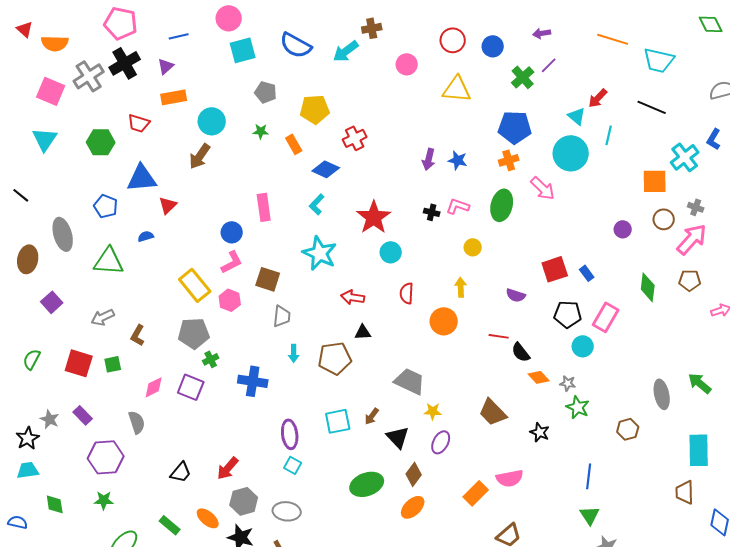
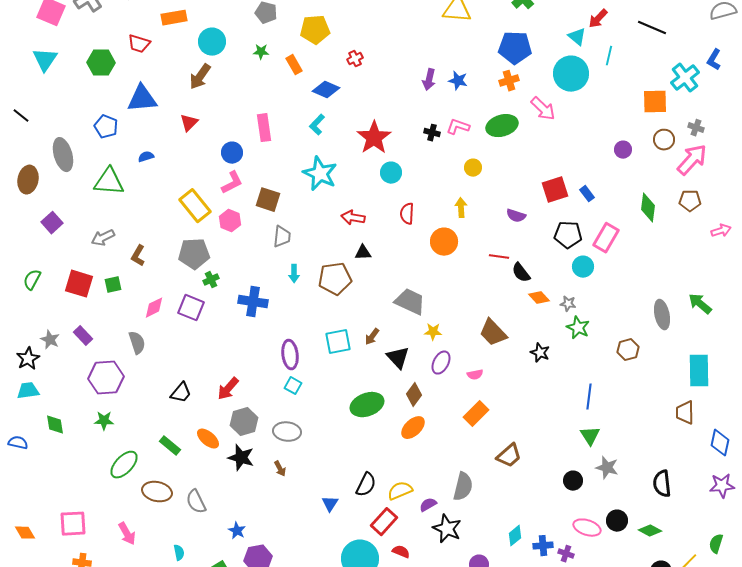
red cross: (355, 138) -> (355, 59), size x0.7
red triangle: (168, 205) -> (189, 123), moved
green ellipse: (502, 205) -> (502, 126), turned 60
pink semicircle: (510, 478) -> (475, 375), moved, size x0.6

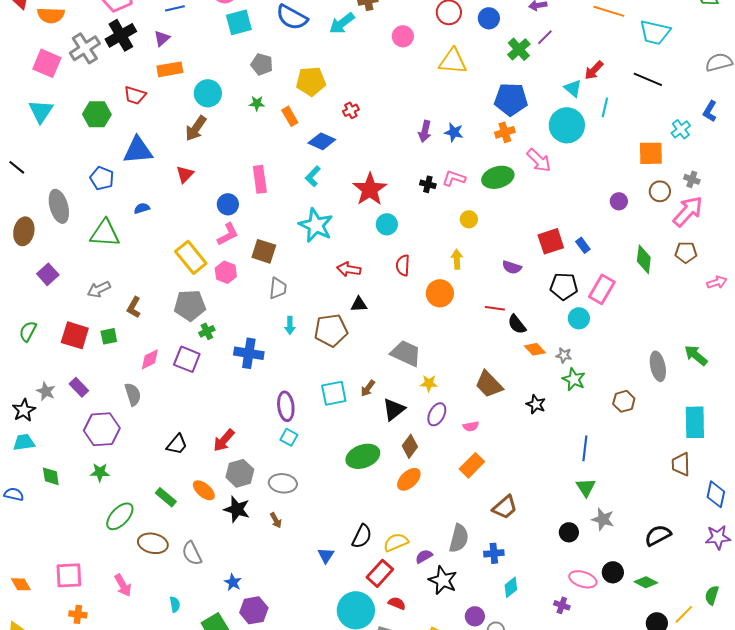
cyan cross: (685, 78) -> (681, 129), size x0.7
black triangle: (398, 358) -> (394, 409), turned 35
black semicircle: (662, 484) -> (658, 535), turned 68
blue cross: (543, 546) -> (494, 553), moved

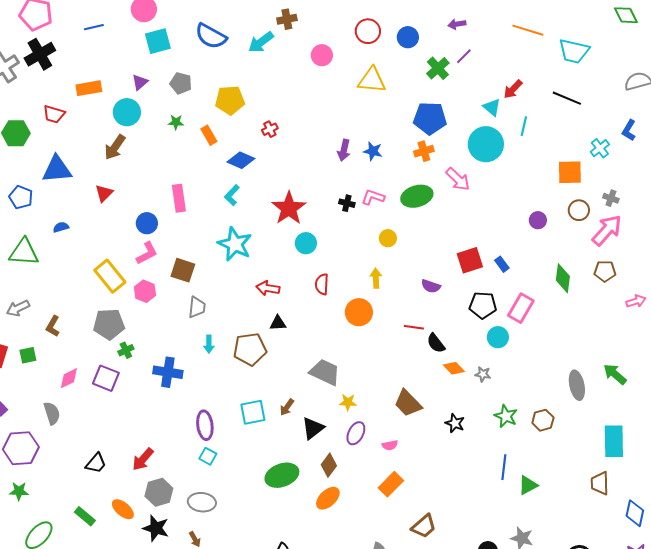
purple triangle: (162, 38) -> (140, 82), moved
green star: (574, 379) -> (506, 416), moved
green triangle: (586, 487) -> (528, 485), moved, turned 35

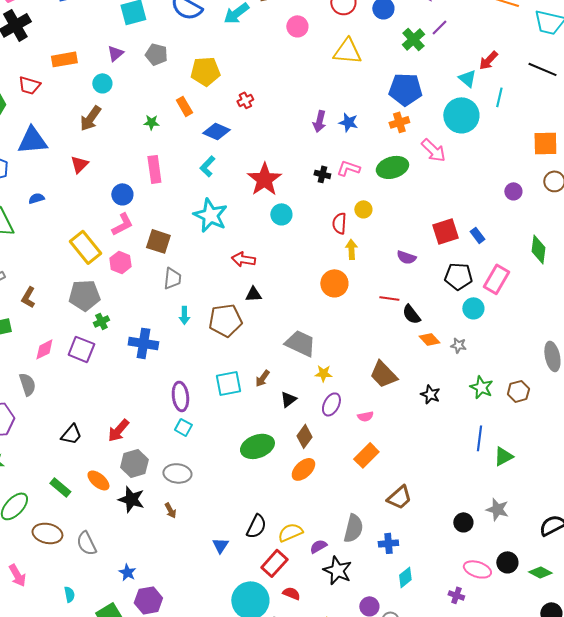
cyan circle: (127, 112) -> (102, 83), size x0.7
green star: (176, 122) -> (151, 122), moved
red semicircle: (322, 284) -> (339, 223), moved
black triangle: (313, 428) -> (288, 399), size x0.7

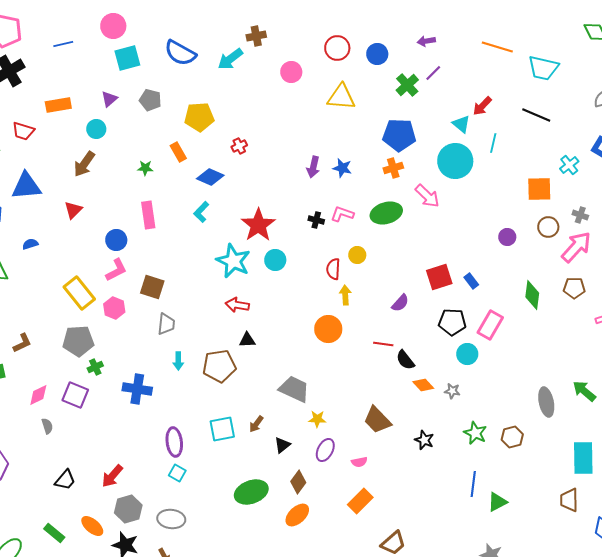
cyan star: (210, 215) -> (233, 261), moved
purple semicircle: (406, 257) -> (400, 303), turned -66
brown L-shape: (28, 297) -> (22, 343), turned -145
gray semicircle: (27, 384) -> (47, 426), moved, size x0.7

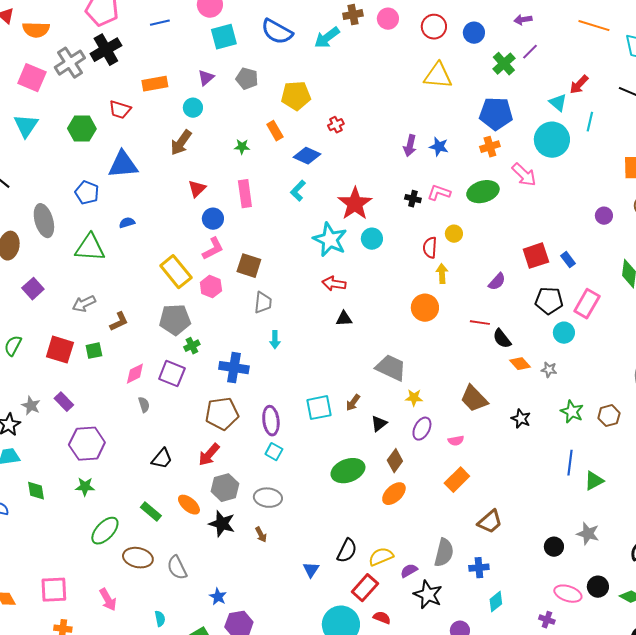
pink circle: (291, 72) -> (388, 19), moved
red triangle: (73, 210) -> (197, 189), moved
brown pentagon: (219, 366) -> (222, 414), moved

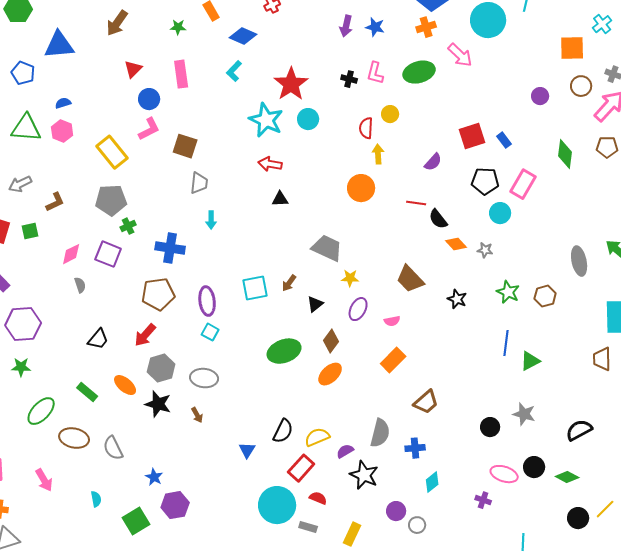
pink L-shape: (439, 193) -> (375, 73), turned -95
pink hexagon: (211, 287) -> (62, 131), moved

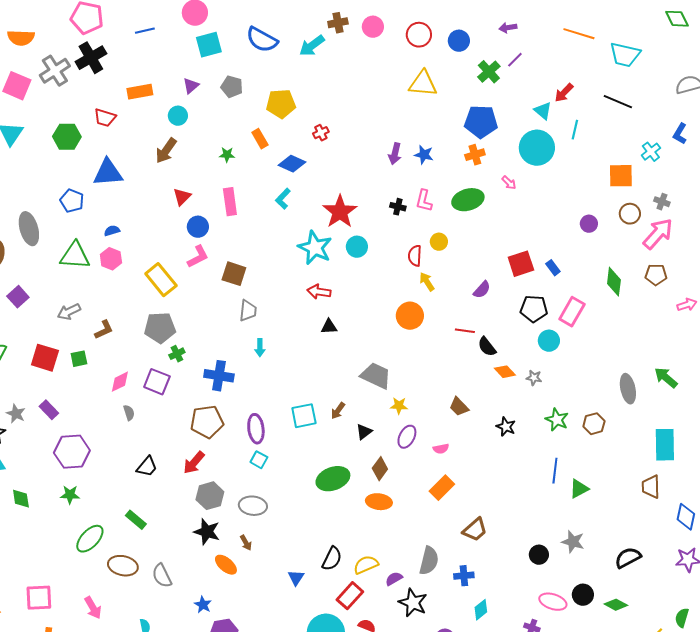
pink arrow: (460, 55) -> (509, 183), size x0.6
yellow arrow: (378, 154) -> (427, 282), turned -30
brown trapezoid: (410, 279) -> (459, 407), size x0.7
orange ellipse: (330, 374) -> (379, 502), turned 50
orange ellipse: (125, 385) -> (226, 565), moved

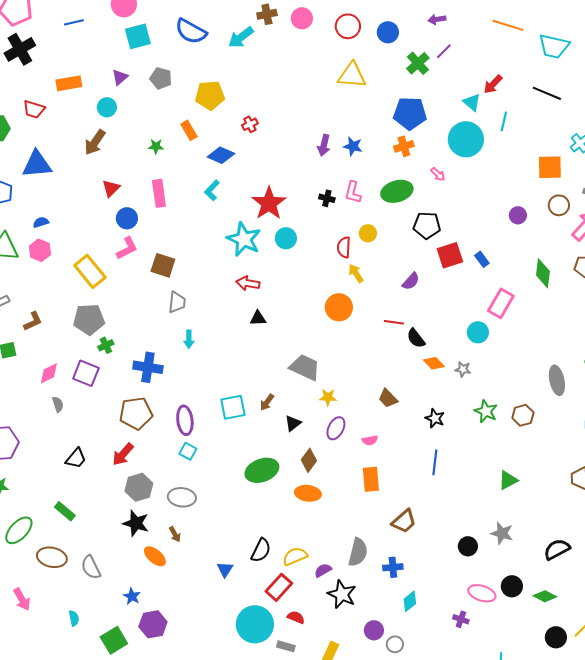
black pentagon: (534, 309) -> (427, 225), moved
blue line: (555, 471) -> (435, 462), moved
orange rectangle: (442, 488) -> (371, 479), turned -50

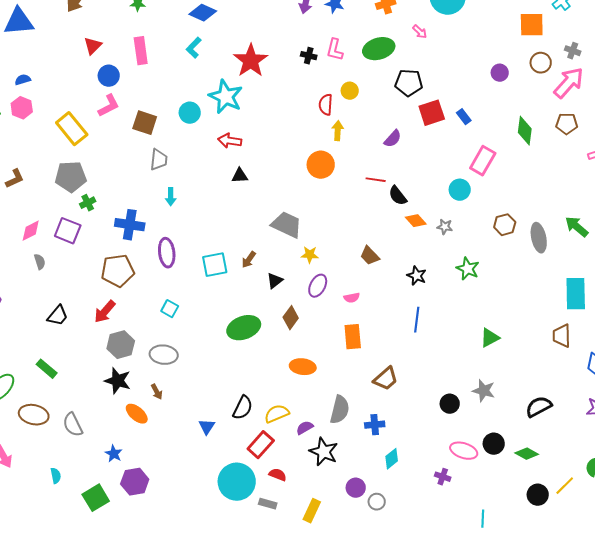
cyan circle: (286, 238) -> (190, 113), moved
yellow arrow: (356, 273) -> (338, 131), turned 36
brown hexagon: (523, 415) -> (505, 225), moved
purple ellipse: (185, 420) -> (167, 253), moved
orange ellipse: (308, 493) -> (303, 367), moved

